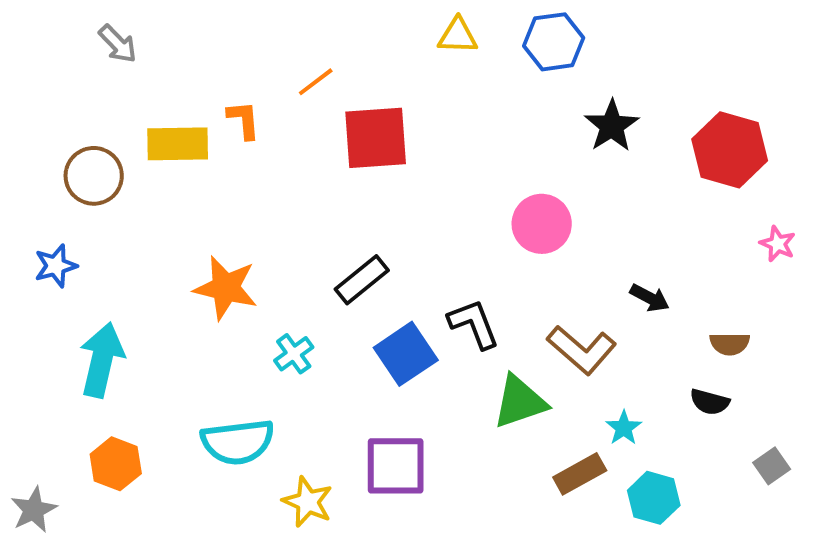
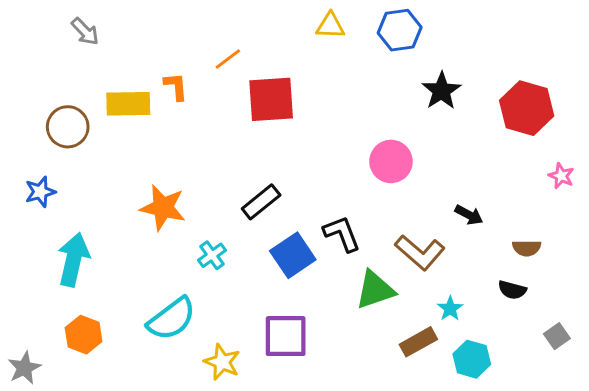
cyan semicircle: (238, 442) -> (172, 319), turned -30

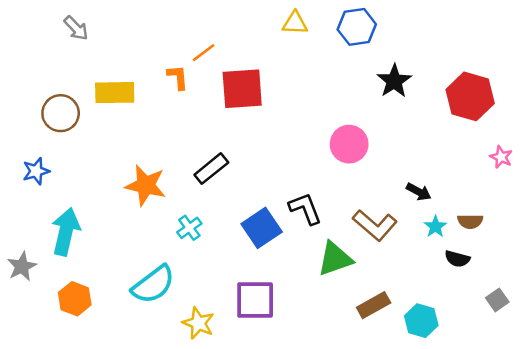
orange L-shape: (176, 86) -> (178, 77), moved
black rectangle: (261, 202) -> (211, 169), moved
cyan star: (450, 309) -> (435, 227), moved
gray star: (24, 368) -> (22, 266), moved

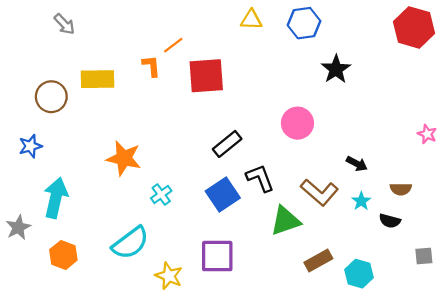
red hexagon: (470, 96) -> (414, 27), moved
black rectangle: (211, 169) -> (227, 144), moved
cyan star: (435, 227) -> (361, 201), moved
gray square: (497, 300) -> (424, 256), turned 30

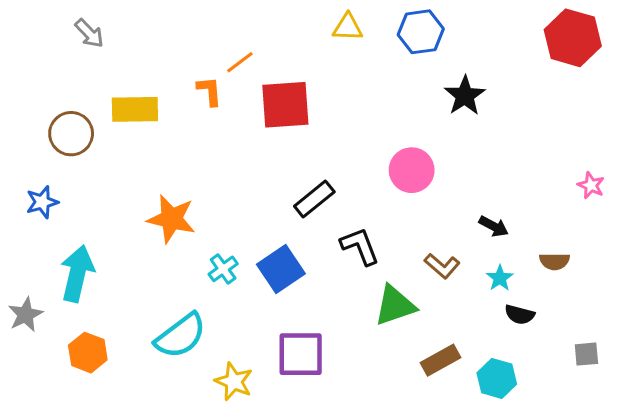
brown L-shape: (319, 192) -> (442, 266), size x0.7
blue square: (223, 195) -> (281, 269), moved
black semicircle: (390, 221) -> (520, 315), moved

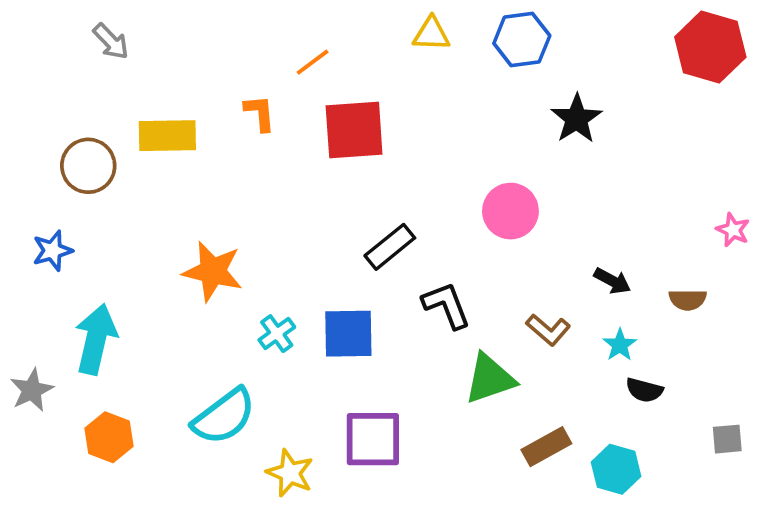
orange line: (240, 62) -> (313, 62), moved
brown semicircle: (555, 261) -> (688, 300), moved
blue square: (281, 269) -> (348, 334), turned 33

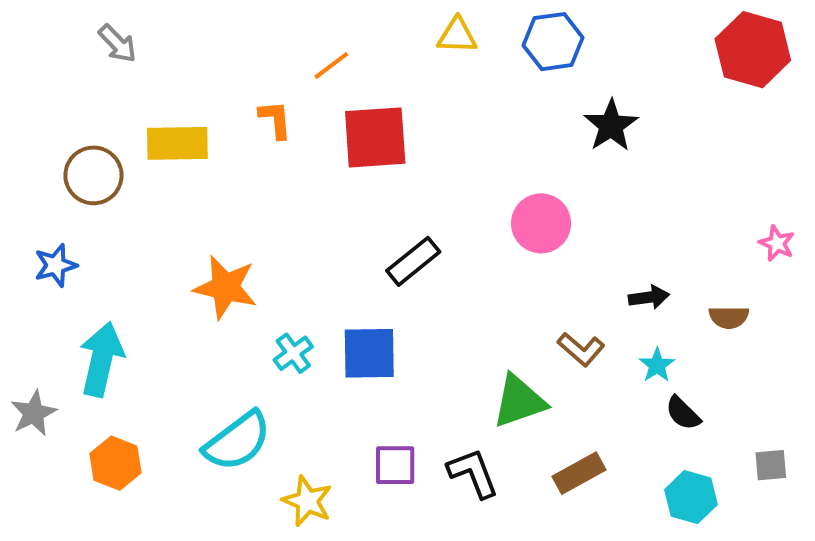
black arrow: (612, 281) -> (649, 297), turned -36
black L-shape: (446, 305) -> (473, 473), moved
black semicircle: (644, 390) -> (683, 413), turned 30
purple square: (373, 439) -> (395, 465), size x0.7
cyan hexagon: (616, 469) -> (691, 497), moved

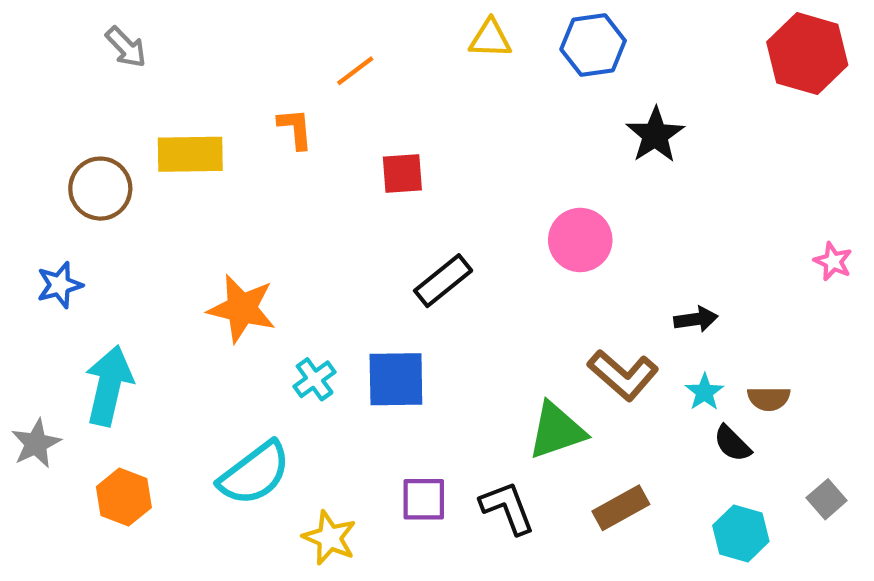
red square: (375, 137) -> (402, 174), moved, size x0.6
brown semicircle: (729, 317) -> (769, 399), moved
brown L-shape: (581, 349) -> (623, 375), size x1.4
gray square: (771, 465) -> (827, 499), turned -36

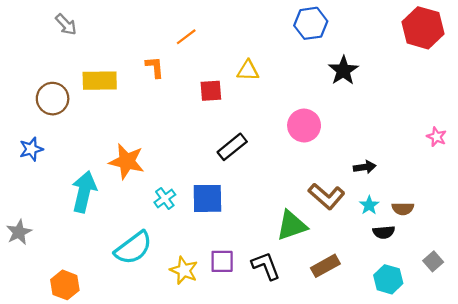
yellow triangle: (490, 39) -> (248, 71), moved
cyan arrow: (109, 386) -> (84, 192), moved
black semicircle: (732, 443) -> (384, 232), turned -50
orange hexagon: (124, 497) -> (65, 285), moved
yellow star: (330, 538) -> (184, 270), moved

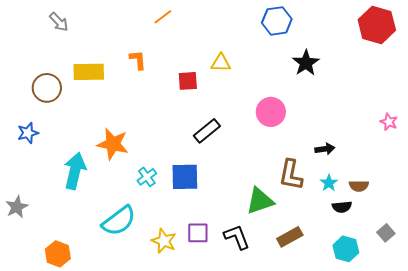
orange line: (186, 37) -> (163, 17), moved
brown L-shape: (326, 196) -> (291, 175), turned 60

